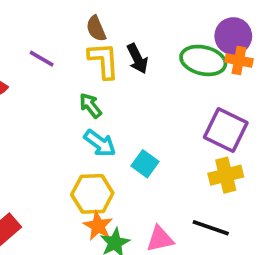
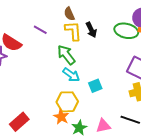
green arrow: (90, 106) -> (66, 55), size x1.5
cyan square: (145, 164) -> (95, 86), turned 32
orange star: (98, 226) -> (61, 117), moved

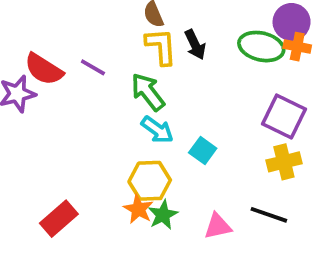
purple line: (40, 30) -> (93, 67), moved
cyan square: (95, 86) -> (203, 151), turned -32
green star: (79, 128) -> (163, 215), moved

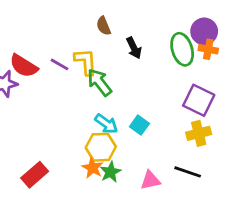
yellow L-shape: (161, 47) -> (86, 62), moved
green ellipse: (261, 47) -> (182, 49), turned 60
cyan arrow: (157, 130) -> (106, 124), moved

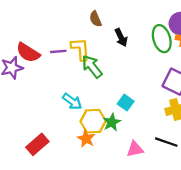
purple line: (59, 64) -> (58, 51), turned -35
cyan arrow: (106, 124) -> (72, 101), moved
green star: (110, 172) -> (112, 122), moved

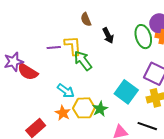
red semicircle: (28, 53) -> (28, 72), moved
cyan square: (126, 103) -> (126, 92), moved, size x1.6
orange star: (86, 139) -> (63, 113), moved

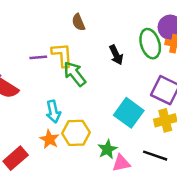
black arrow: (108, 36) -> (116, 55), moved
cyan arrow: (66, 91) -> (53, 112), turned 42
green star: (100, 109) -> (107, 149), moved

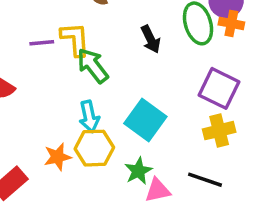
cyan arrow: (53, 112) -> (89, 116), moved
cyan square: (129, 113) -> (145, 120), moved
orange star: (50, 139) -> (58, 157), turned 30

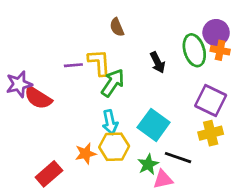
green arrow: (93, 66) -> (113, 83), turned 72
black line: (205, 180) -> (178, 158), moved

